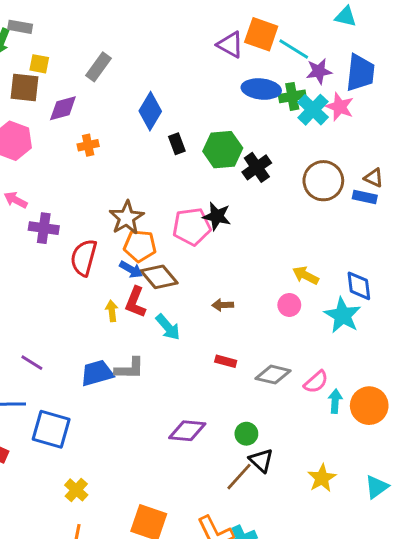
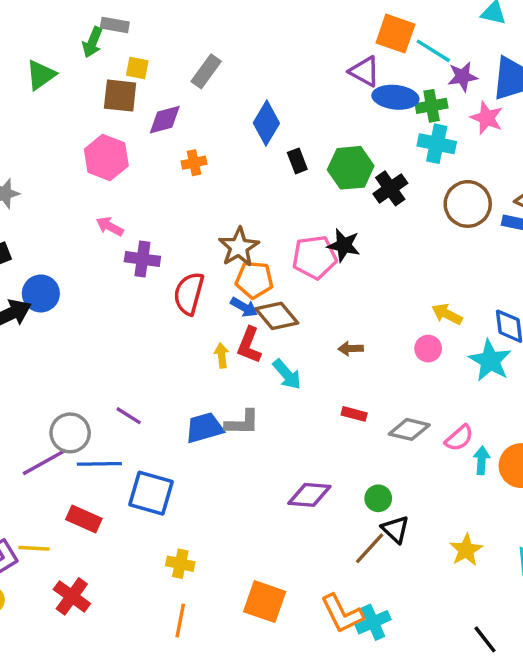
purple triangle: (230, 45) -> (364, 71), moved
cyan cross: (313, 110) -> (437, 144), moved, turned -32
yellow cross: (76, 490) -> (180, 564), turned -30

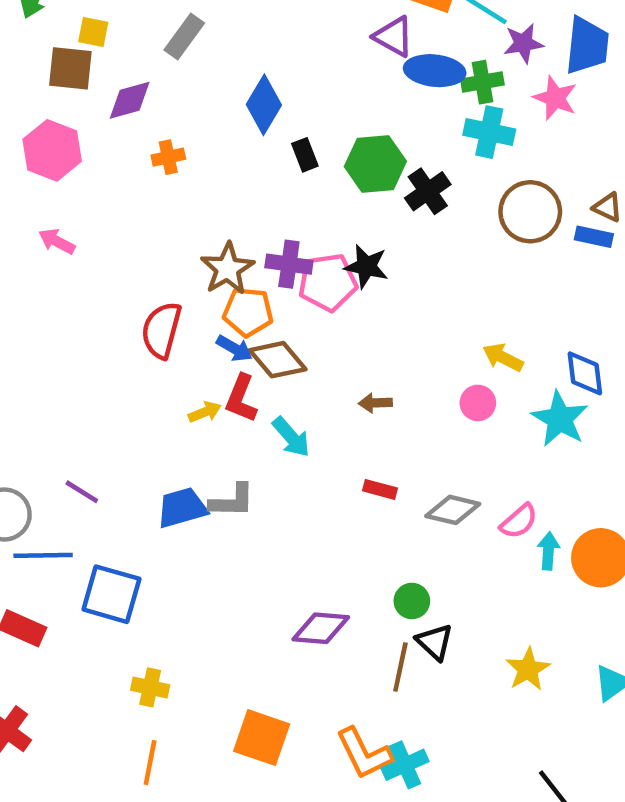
purple cross: (142, 259) -> (289, 264), moved
yellow arrow: (222, 355) -> (205, 412), turned 75
purple diamond: (309, 495) -> (321, 628), moved
brown line: (370, 548) -> (400, 667), turned -30

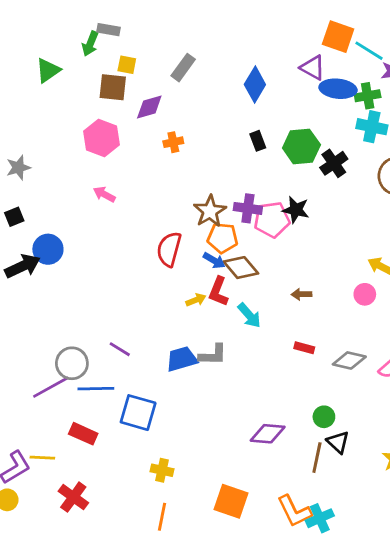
blue diamond: (264, 105) -> (255, 84), moved

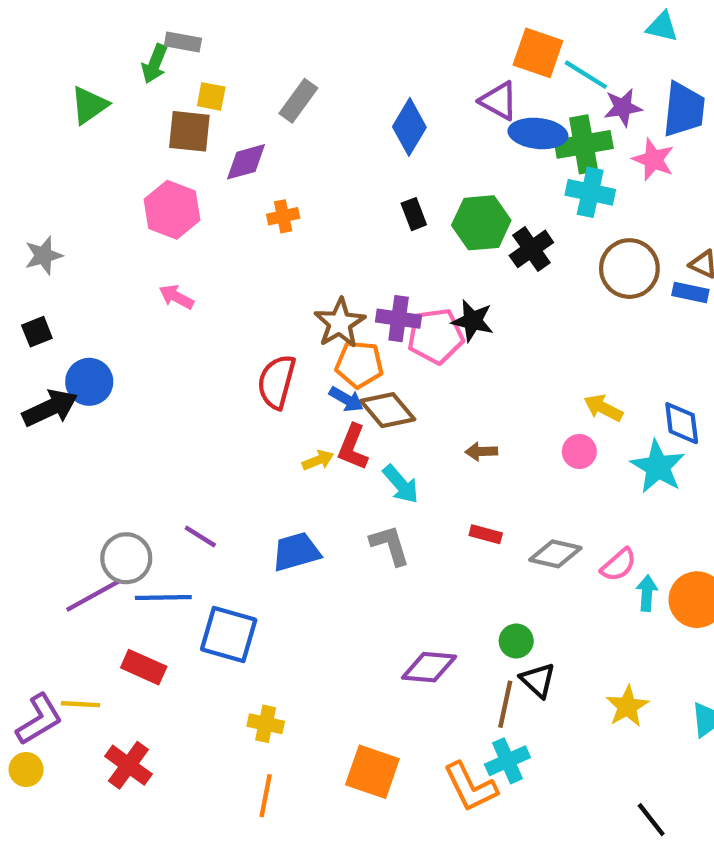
green cross: (368, 96) -> (584, 144), size x1.4
gray L-shape: (213, 355) -> (390, 545), moved, turned -108
cyan cross: (320, 518) -> (507, 761), moved

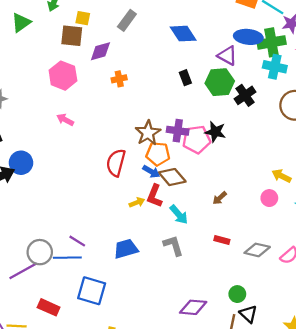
purple triangle: (499, 101) -> (227, 56), moved
blue diamond: (409, 127) -> (183, 34), turned -64
brown arrow: (481, 451) -> (220, 198), turned -40
blue line: (163, 597) -> (67, 258), moved

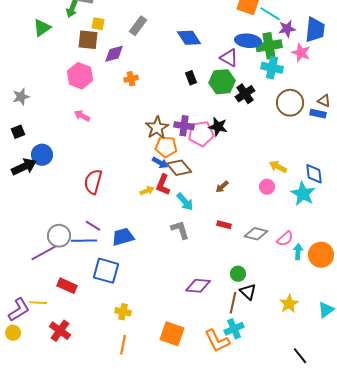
red semicircle: (116, 163) -> (93, 182), moved
blue trapezoid: (126, 249) -> (123, 237), moved

